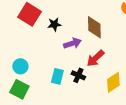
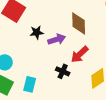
black star: (54, 24) -> (37, 32), moved
cyan rectangle: (57, 76) -> (30, 84), moved

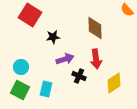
purple arrow: (57, 39) -> (65, 59), moved
red arrow: (80, 54) -> (96, 59), turned -54

